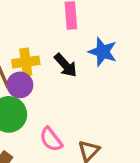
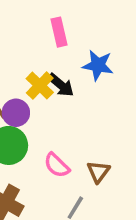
yellow cross: (26, 62) -> (40, 85), moved, turned -30

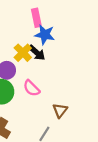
blue star: (98, 65) -> (45, 35), moved
pink semicircle: (57, 165) -> (31, 88), moved

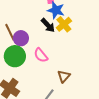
yellow cross: (23, 53) -> (64, 24), moved

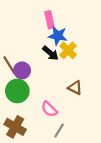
pink semicircle: (41, 55) -> (49, 109), moved
brown triangle: (64, 76) -> (75, 88), moved, turned -40

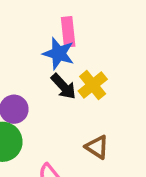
blue star: (58, 36) -> (59, 54), moved

